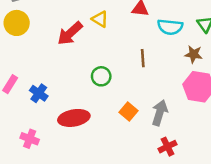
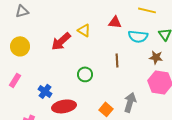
yellow circle: (17, 23) -> (20, 46), moved
blue cross: (39, 93) -> (45, 91), moved
orange square: (128, 111) -> (106, 109), moved

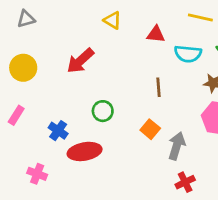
yellow triangle: (84, 30) -> (112, 20), moved
green circle: (85, 74) -> (103, 111), moved
orange square: (106, 109) -> (150, 129), moved

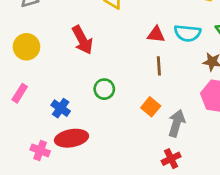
red triangle: (156, 34) -> (156, 34), moved
red arrow: (80, 61) -> (82, 40), turned -76
red ellipse: (85, 151) -> (71, 138), moved
red cross: (185, 182) -> (171, 159), moved

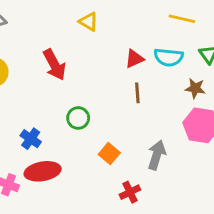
red triangle: (156, 34) -> (134, 59), turned -30
orange square: (151, 107) -> (109, 154), moved
red cross: (171, 159) -> (130, 192), moved

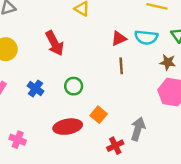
blue cross: (31, 139) -> (35, 88), moved
gray arrow: (157, 155) -> (138, 129), moved
red ellipse: (43, 171) -> (68, 127), moved

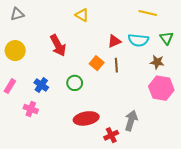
orange square: (99, 115) -> (97, 63), moved
red ellipse: (68, 127) -> (86, 118), moved
pink cross: (18, 140) -> (31, 109), moved

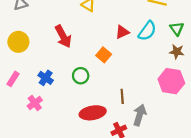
cyan semicircle: (138, 40) -> (147, 31), turned -60
brown star: (157, 62) -> (177, 52), moved
brown line: (116, 65) -> (122, 96), moved
pink cross: (31, 109) -> (35, 103), turned 32

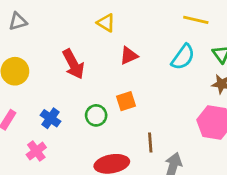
red triangle: (122, 32) -> (129, 56), moved
orange square: (104, 55) -> (126, 101), moved, turned 32

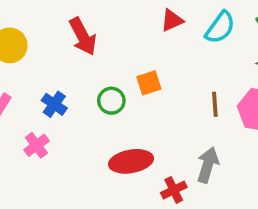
red triangle: (129, 56) -> (172, 20), moved
brown line: (150, 142) -> (215, 104), moved

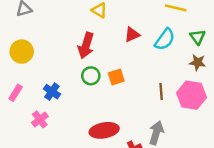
red arrow: (83, 36) -> (86, 45), moved, turned 45
green circle: (111, 101) -> (91, 76), moved

